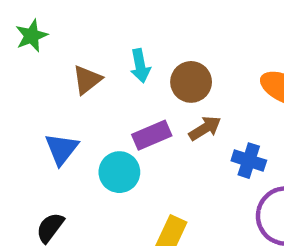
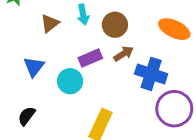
blue cross: (249, 161) -> (151, 74), size x1.5

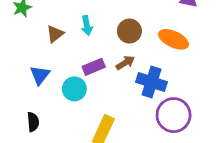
brown circle: (115, 25) -> (129, 31), moved
black semicircle: (27, 116) -> (33, 122), turned 138

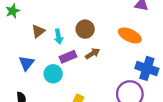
cyan arrow: (87, 26) -> (58, 37), moved
brown circle: (129, 31) -> (85, 29), moved
blue cross: (151, 82) -> (147, 68), moved

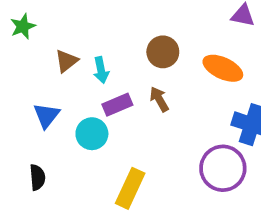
brown circle: (85, 29) -> (163, 52), moved
brown arrow: (93, 54) -> (159, 99), turned -88

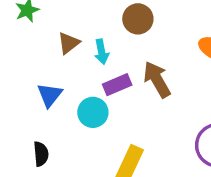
brown circle: (163, 52) -> (138, 19), moved
brown arrow: (159, 99) -> (157, 79), size x1.5

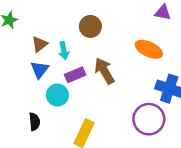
blue triangle: (50, 95) -> (40, 70), moved
black semicircle: (41, 154) -> (35, 122), moved

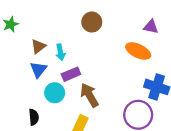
purple triangle: (163, 12) -> (151, 27), moved
brown circle: (90, 26) -> (92, 22), moved
brown arrow: (104, 71) -> (89, 95), moved

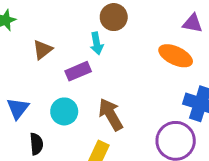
cyan arrow: (60, 52) -> (97, 43), moved
blue triangle: (38, 70) -> (18, 108), moved
purple rectangle: (71, 74) -> (78, 71), moved

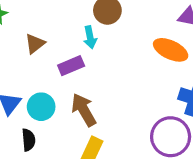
cyan circle: (64, 111) -> (41, 107), moved
brown arrow: (111, 115) -> (84, 110), moved

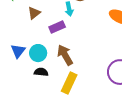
black semicircle: (28, 140) -> (41, 72), moved, turned -80

